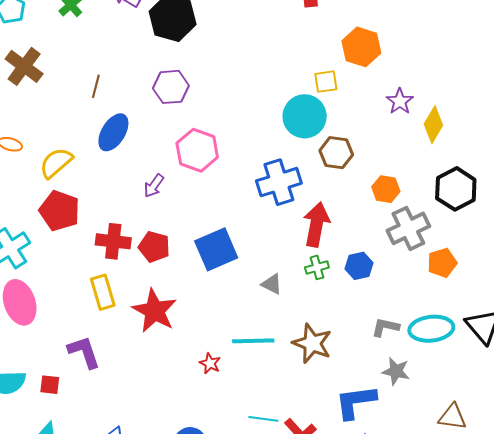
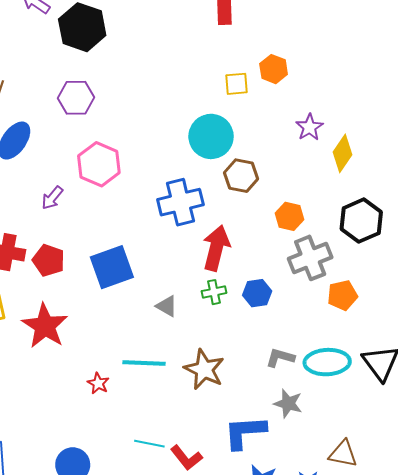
orange hexagon: (361, 47) -> (274, 69), size x0.7
yellow square: (326, 82) -> (236, 84), moved

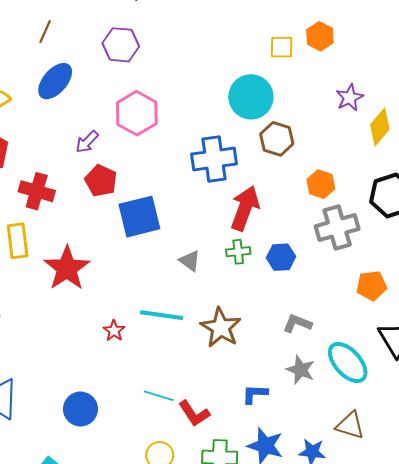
red pentagon: (49, 260) -> (101, 181), moved
orange pentagon: (342, 295) -> (372, 286), moved
cyan ellipse: (327, 362) -> (348, 362), moved, turned 45
blue L-shape: (245, 432) -> (255, 394), size x0.6

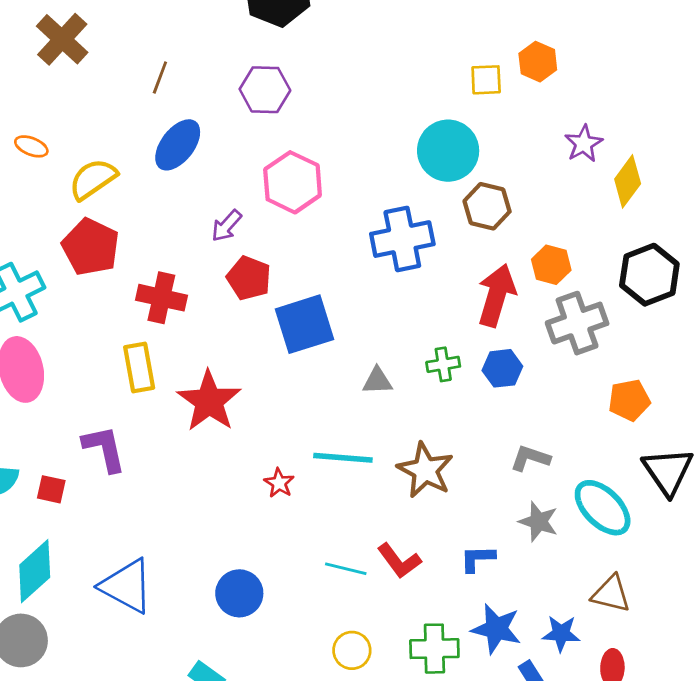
red arrow: (245, 208) -> (497, 295), moved
gray triangle: (190, 261) -> (377, 381), turned -35
red L-shape: (194, 413) -> (399, 561), moved

